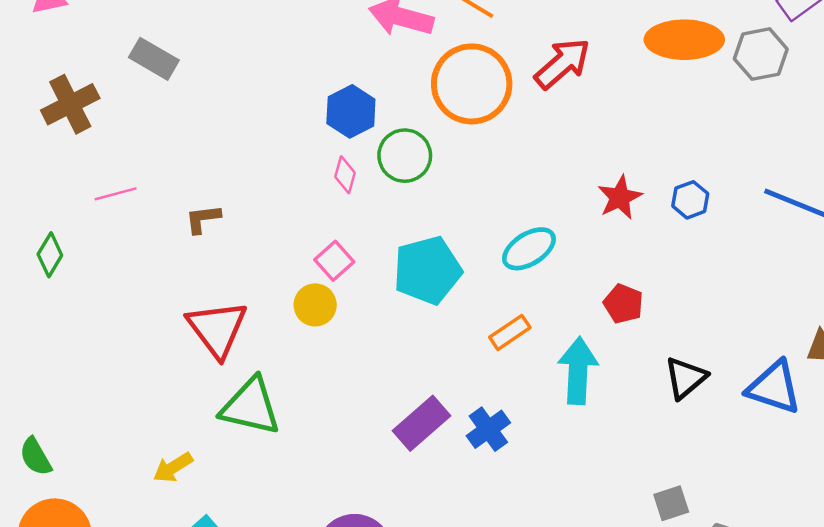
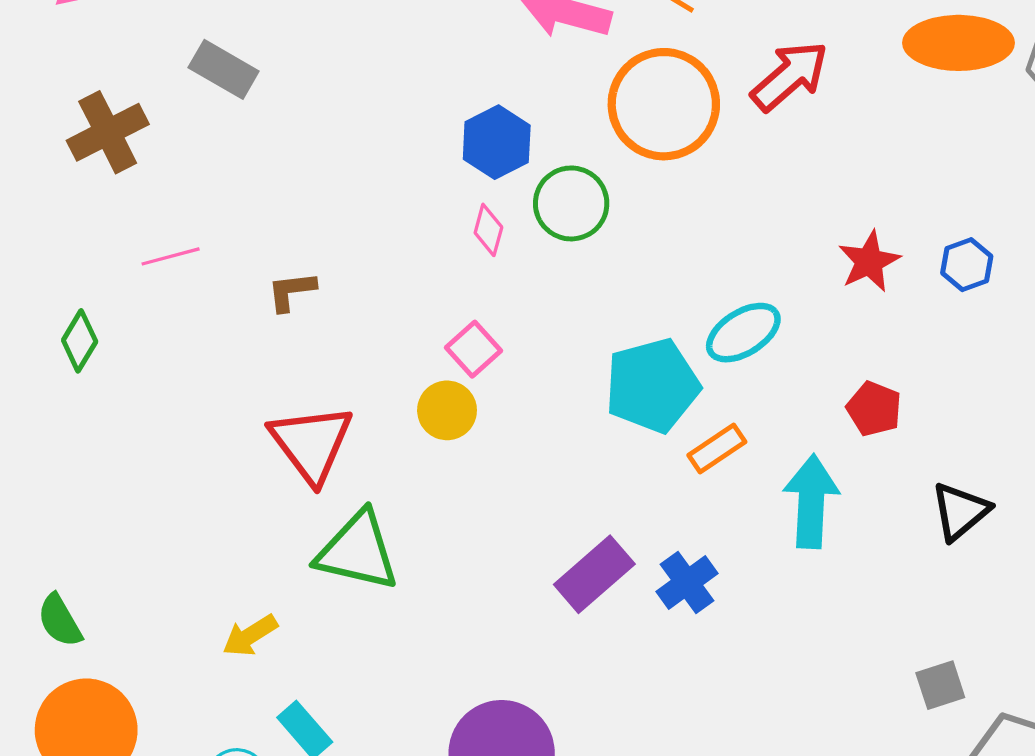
cyan pentagon: (427, 270) -> (652, 386), moved

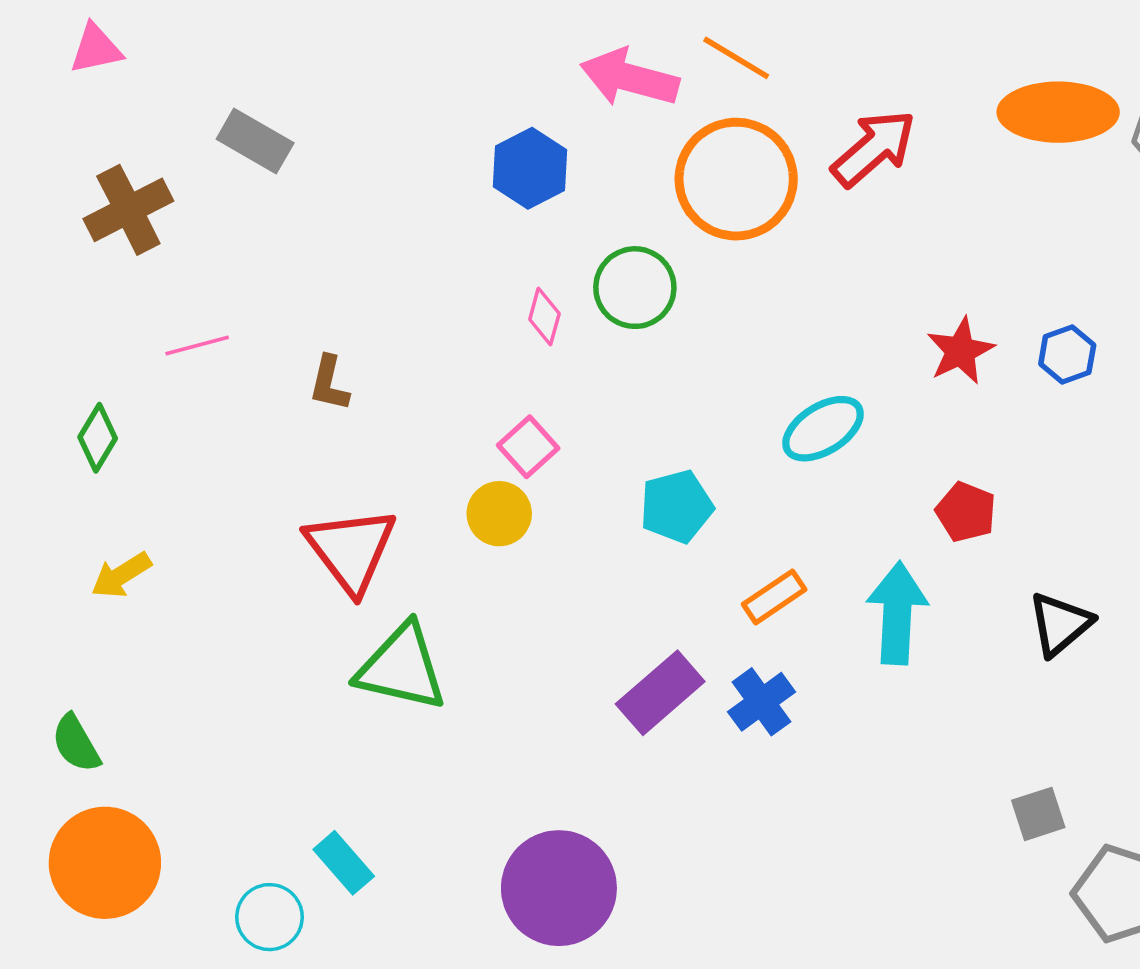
blue hexagon: (497, 142) -> (530, 168), moved
brown L-shape: (291, 291) -> (329, 383), turned -70
cyan pentagon: (652, 386) -> (676, 506), moved, size x0.7
orange rectangle: (717, 448) -> (774, 597), moved
yellow arrow: (250, 635) -> (121, 575), moved

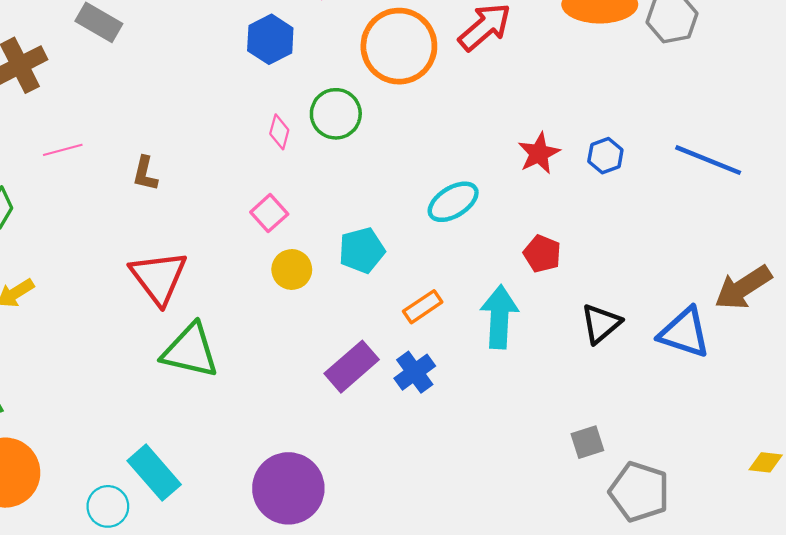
yellow circle: (499, 514) -> (292, 269), moved
cyan rectangle: (344, 863) -> (154, 473), size x1.4

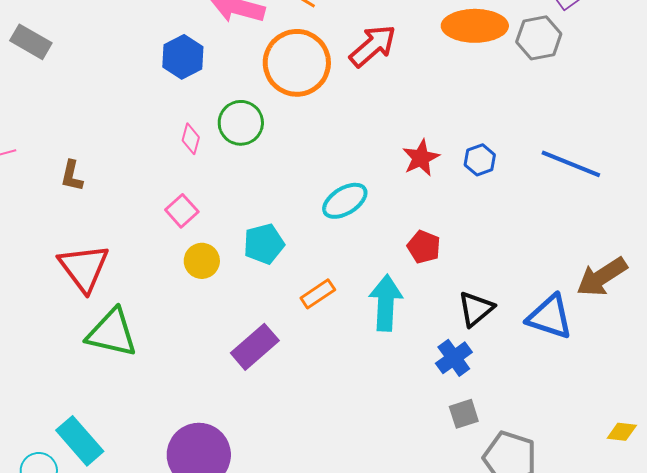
blue cross: (415, 372) -> (454, 358), moved

